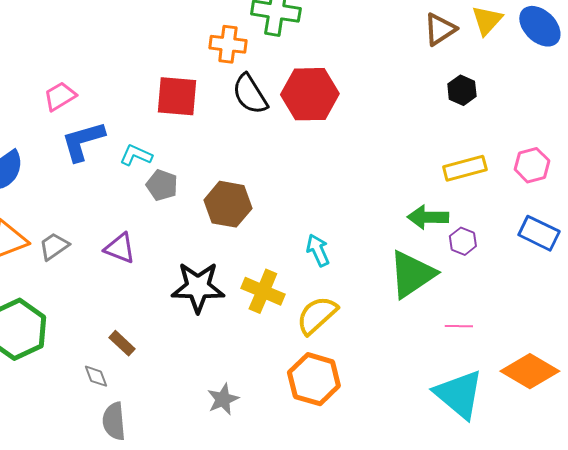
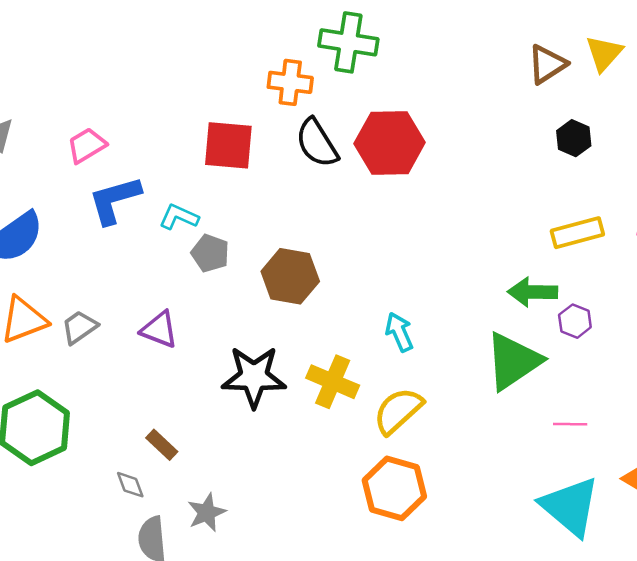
gray star: (223, 399) -> (207, 513), moved

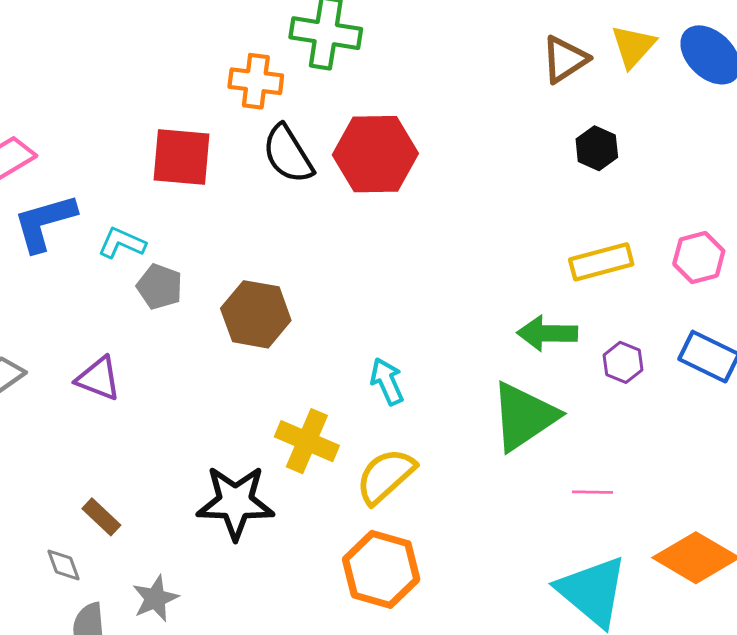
purple hexagon: (575, 321) -> (623, 362), moved
black star: (254, 377) -> (235, 502), moved

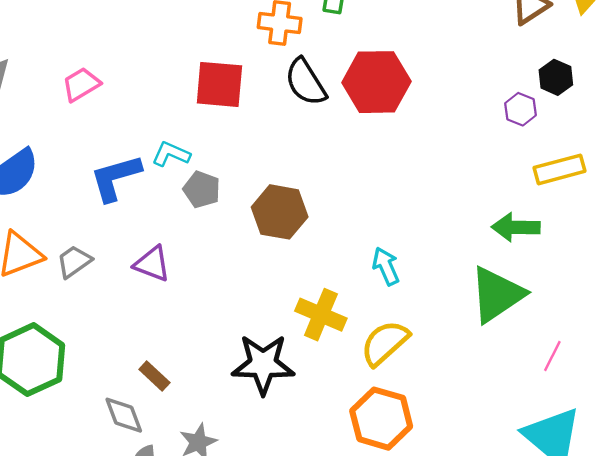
blue L-shape: (45, 223) -> (115, 178), moved
purple hexagon: (623, 362) -> (521, 109), moved
pink line: (592, 492) -> (552, 356), turned -64
gray diamond: (63, 565) -> (124, 415), size x1.4

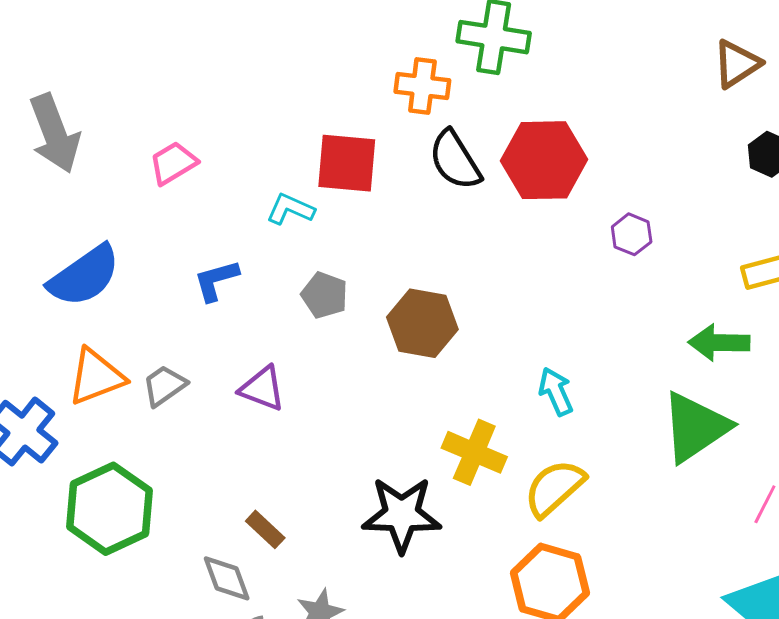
purple hexagon: (521, 109) -> (632, 234), moved
cyan L-shape: (171, 154) -> (290, 209), moved
blue L-shape: (115, 178) -> (216, 280), size x0.7

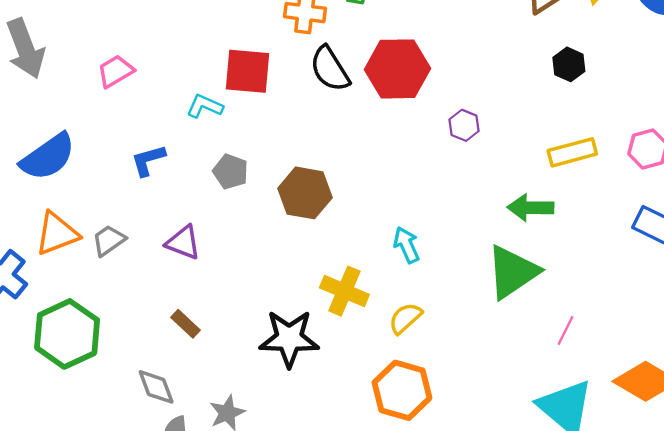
yellow semicircle: (554, 488) -> (405, 318), size x0.7
brown rectangle: (265, 529) -> (185, 324), moved

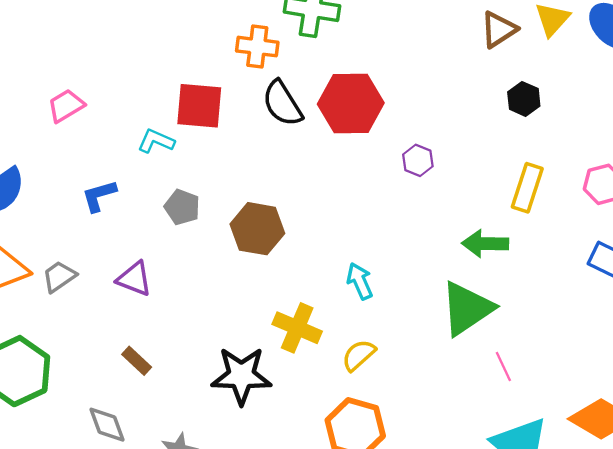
yellow rectangle: (572, 152) -> (527, 188), turned -57
pink line: (565, 331) -> (503, 367), moved, turned -52

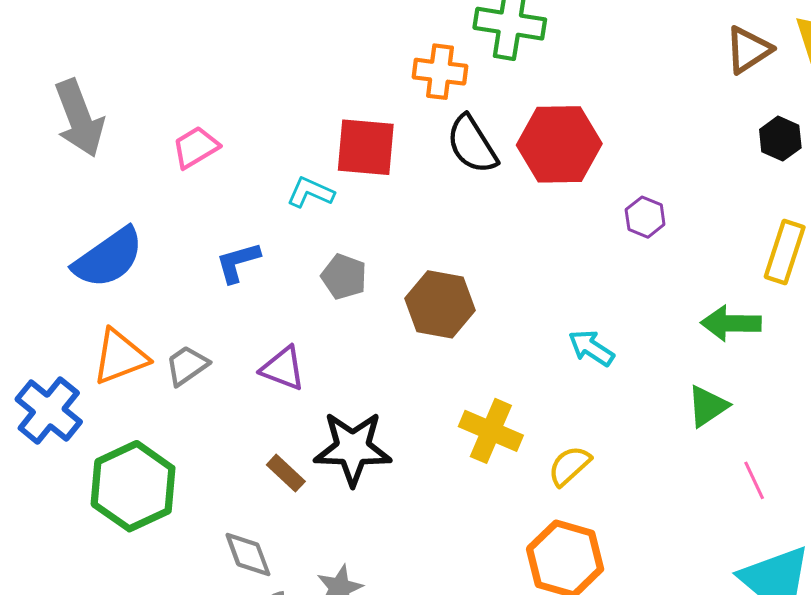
cyan arrow: (360, 281) -> (591, 348), moved, turned -33
green triangle: (467, 308) -> (708, 406), size x0.6
black star: (241, 376) -> (353, 448), moved

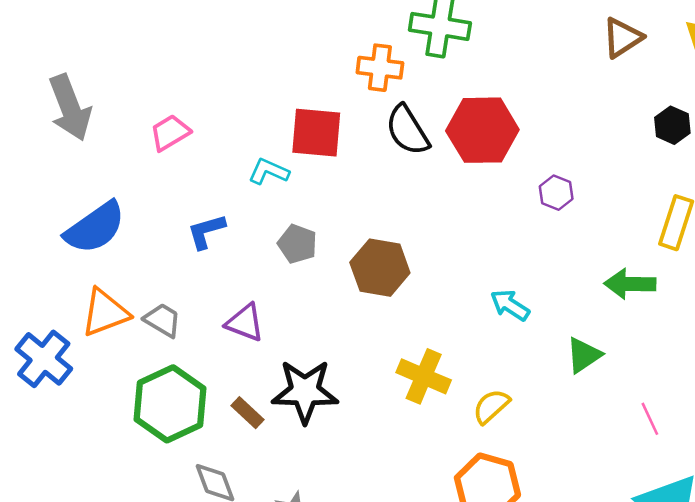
brown triangle: (748, 50) -> (622, 38), moved
gray trapezoid: (187, 365) -> (162, 320), turned 66
green triangle: (708, 406) -> (584, 355), moved
green hexagon: (133, 486) -> (170, 404), moved

